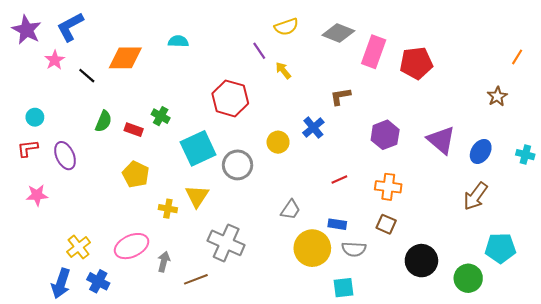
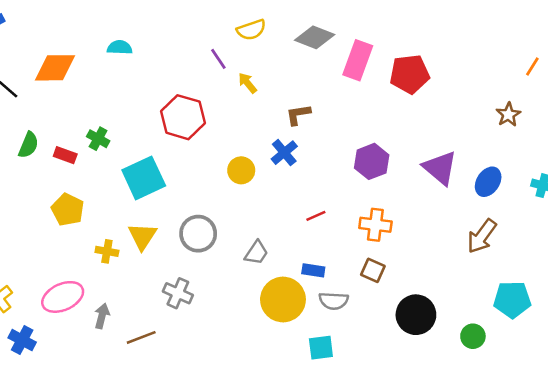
brown L-shape: (340, 96) -> (298, 115), moved
gray circle: (238, 165) -> (198, 234), moved
gray cross: (226, 243) -> (178, 293), size x0.7
green circle: (468, 278) -> (473, 336), size x0.7

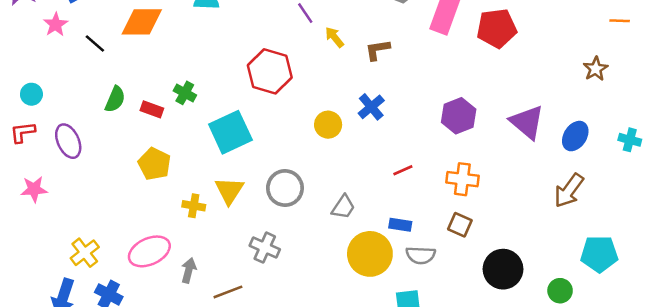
orange line: (532, 66) -> (620, 21), turned 60
brown L-shape: (298, 115) -> (378, 50), moved

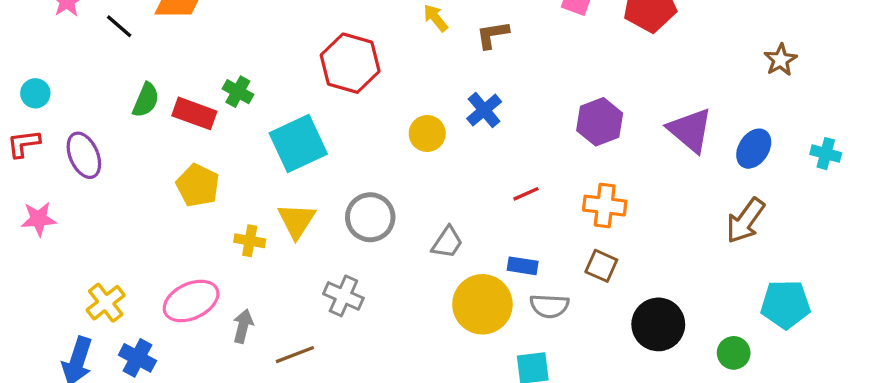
red rectangle: (152, 109) -> (194, 113), size x1.4

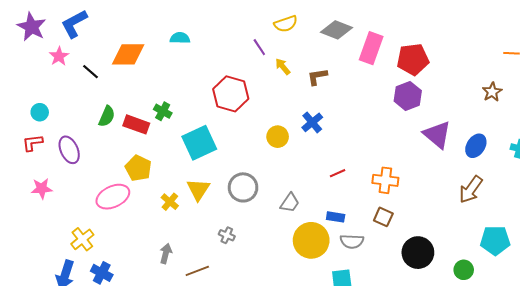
purple hexagon: (600, 122) -> (408, 96), moved
yellow cross: (250, 241) -> (170, 202), turned 30
gray cross: (343, 296) -> (227, 235), size x0.7
pink ellipse: (191, 301) -> (113, 197), moved

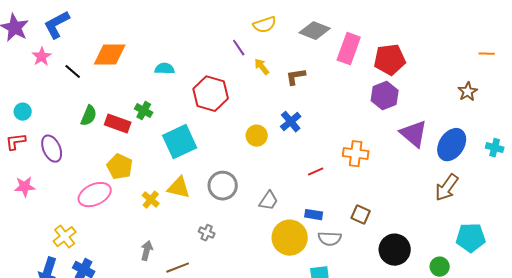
cyan semicircle: (180, 38) -> (165, 69), moved
blue ellipse: (476, 146) -> (452, 145), size x1.4
orange cross: (385, 180) -> (356, 154), moved
yellow triangle: (198, 189) -> (179, 188), turned -50

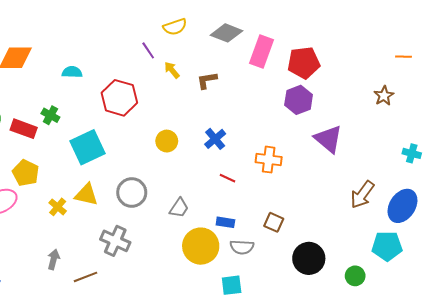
blue cross: (291, 122) -> (215, 139), moved
blue ellipse: (452, 145) -> (402, 206), moved
red line: (316, 172) -> (227, 178), turned 49
gray cross: (207, 233) -> (115, 241), size x1.8

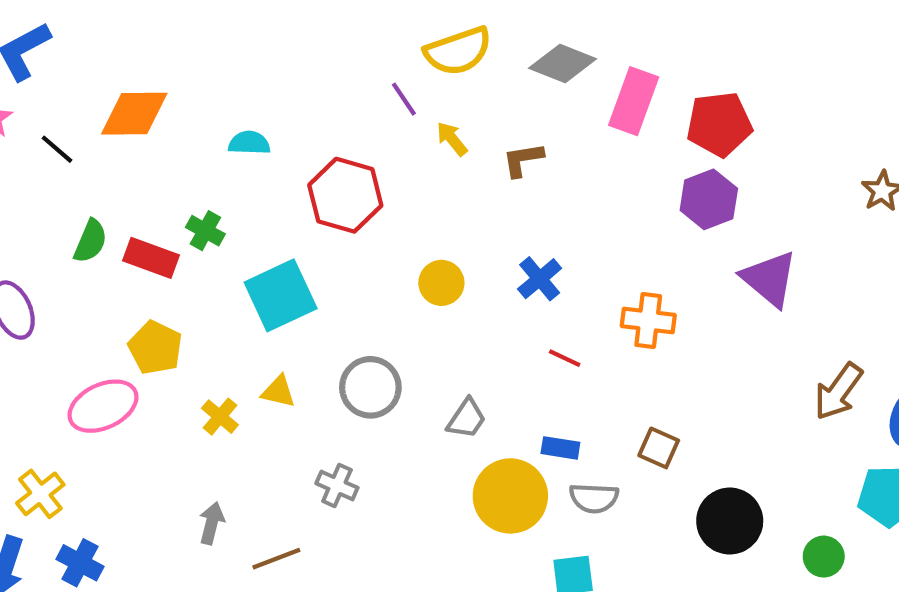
yellow semicircle: (175, 27) -> (458, 51), size x1.4
yellow triangle: (86, 195) -> (278, 392), size x0.7
gray cross: (115, 241) -> (337, 486), size x0.7

